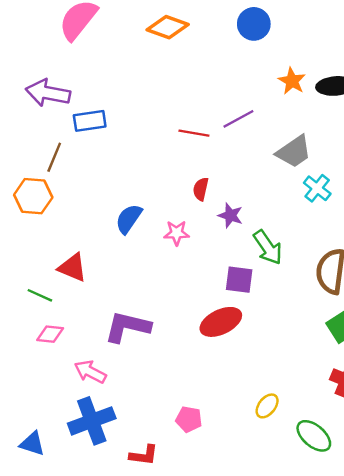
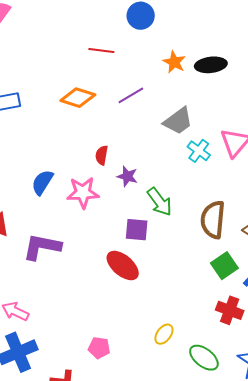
orange diamond: (168, 27) -> (78, 98), moved
red line: (194, 133) -> (101, 50), moved
pink star: (177, 233) -> (83, 193), size x1.5
red ellipse: (221, 322) -> (123, 265), turned 68
purple L-shape: (128, 327) -> (42, 247), moved

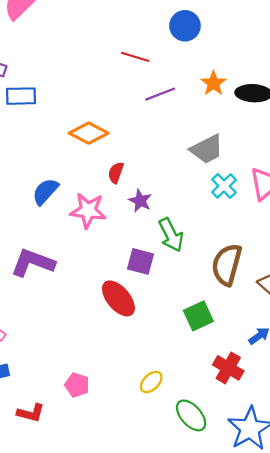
purple line: (131, 95) -> (160, 94), moved
orange diamond: (78, 98) -> (89, 133), moved
green square: (224, 266) -> (198, 316), moved

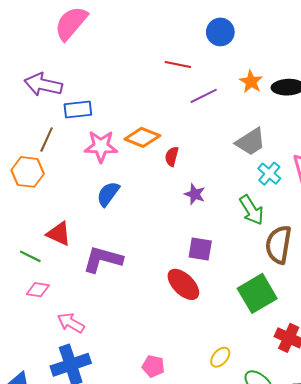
red semicircle: (116, 173) -> (172, 156), moved
pink star: (88, 210) -> (101, 146), moved
green arrow: (171, 235) -> (252, 210), moved
green square: (198, 316) -> (257, 293), size x1.4

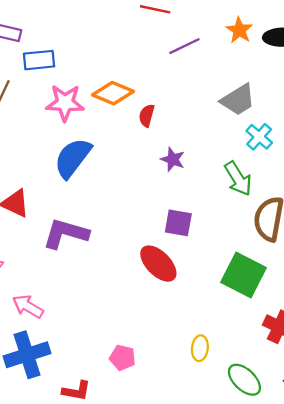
blue semicircle: (108, 194) -> (73, 158), size x1.4
green square: (257, 293) -> (243, 275), turned -33
yellow ellipse: (220, 357) -> (200, 348), turned -35

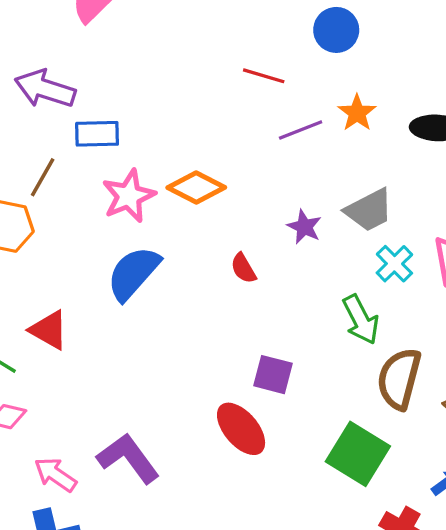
orange star: (239, 30) -> (357, 113), moved
pink star: (65, 103) -> (129, 196), turned -30
red semicircle: (147, 116) -> (243, 268), moved, turned -50
purple star: (173, 159) -> (304, 227), moved
purple L-shape: (66, 233) -> (128, 458), moved, turned 33

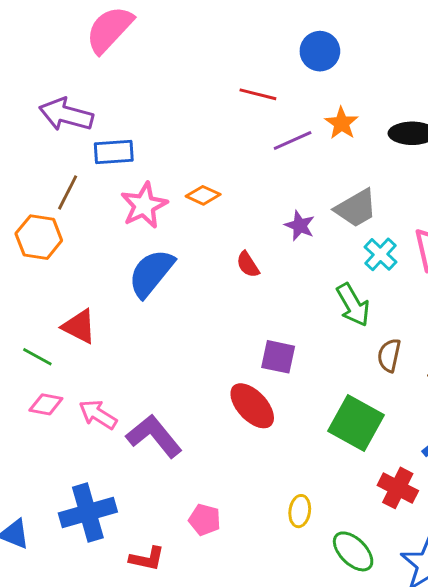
orange diamond: (196, 187) -> (203, 195), size x0.7
brown semicircle: (399, 379) -> (389, 355), size x0.6
pink arrow: (55, 475) -> (98, 414), moved

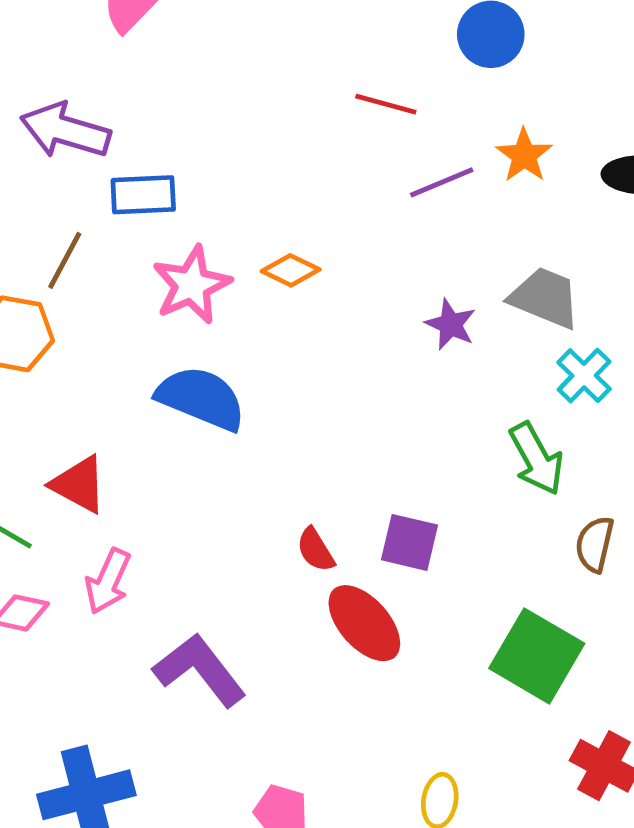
gray trapezoid: (356, 208) -> (545, 298), turned -129
red semicircle: (248, 264) -> (316, 550), moved
blue semicircle: (151, 273) -> (201, 398), turned 72
pink arrow: (98, 414) -> (108, 581), moved, turned -99

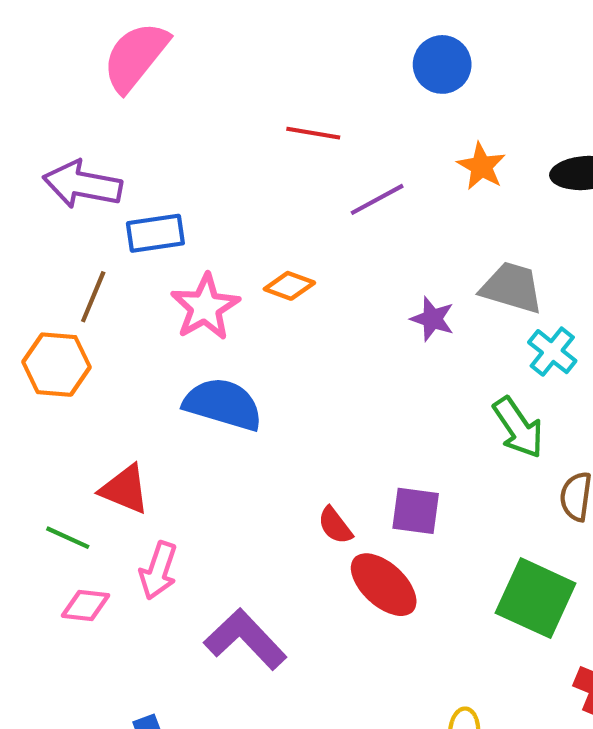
red line: (386, 104) -> (313, 133), moved
purple line: (442, 182) -> (377, 199), moved

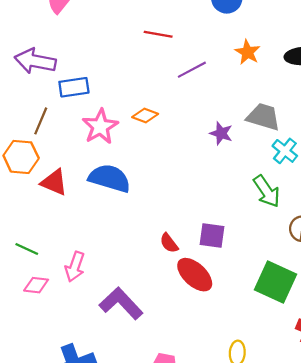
red triangle: (125, 489) -> (54, 182), moved

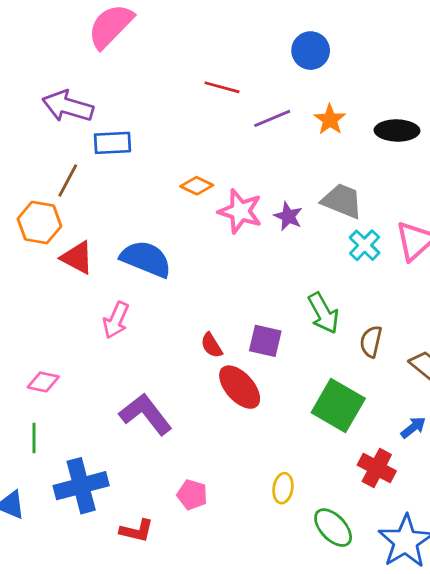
purple line: (192, 70) -> (272, 118), moved
pink star: (100, 127) -> (240, 211), moved, turned -30
green arrow: (267, 191) -> (323, 313), moved
green line: (27, 249) -> (34, 438), moved, turned 60
pink arrow: (75, 267) -> (116, 320), moved

